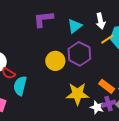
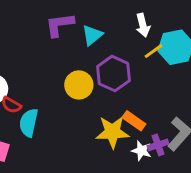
cyan triangle: (75, 26) -> (92, 35), moved
orange rectangle: (107, 86) -> (134, 121), moved

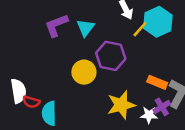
orange rectangle: (134, 121) -> (157, 82), moved

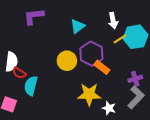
purple L-shape: (56, 25) -> (34, 16), moved
orange rectangle: (157, 82) -> (102, 67), moved
purple cross: (162, 107) -> (135, 79), moved

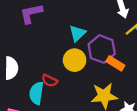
cyan triangle: (78, 26) -> (77, 33), moved
red semicircle: (19, 73) -> (50, 81), moved

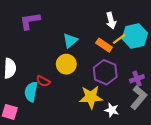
purple hexagon: (102, 49) -> (105, 72), moved
orange rectangle: (115, 63) -> (104, 45), moved

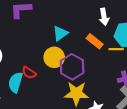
yellow line: (119, 39) -> (116, 49), moved, turned 32
purple hexagon: (105, 72) -> (72, 67), moved

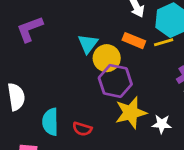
yellow circle: (54, 57) -> (107, 58), moved
red semicircle: (29, 73) -> (82, 129), moved

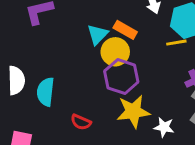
orange rectangle: (134, 41) -> (125, 30), moved
cyan semicircle: (50, 122) -> (46, 92), moved

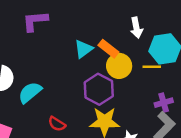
yellow circle: (115, 52) -> (119, 66), moved
cyan semicircle: (46, 92) -> (30, 92), turned 35

